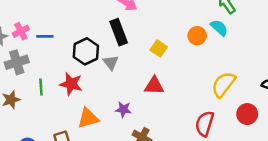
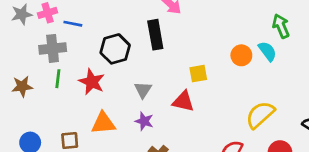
yellow square: (159, 48) -> (198, 74), moved, turned 35
gray cross: (17, 62) -> (53, 48), moved
gray triangle: (111, 62) -> (143, 90), moved

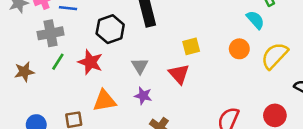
orange circle: (241, 55) -> (239, 49), moved
green line: (58, 79) -> (58, 62), turned 30
red triangle: (183, 101) -> (179, 74), turned 40
yellow semicircle: (260, 115) -> (275, 56), moved

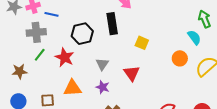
yellow square: (191, 46) -> (142, 43), moved, turned 32
brown star: (24, 72) -> (19, 71), moved

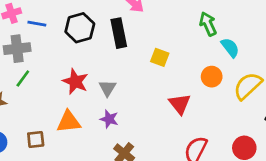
green arrow: (205, 19) -> (208, 24), moved
black hexagon: (82, 34) -> (80, 28), moved
red star: (65, 57) -> (75, 82), moved
red triangle: (132, 73) -> (180, 104), moved

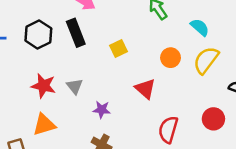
cyan semicircle: (230, 48) -> (200, 27), moved
yellow square: (160, 57) -> (118, 49), turned -36
purple star: (109, 119) -> (102, 110), moved

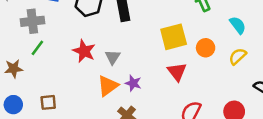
yellow square: (118, 49) -> (174, 37), moved, size x1.6
yellow semicircle: (206, 60) -> (238, 56), size x0.7
orange triangle: (44, 125) -> (108, 86), moved, turned -30

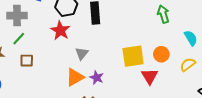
yellow square: (174, 37) -> (133, 56), moved
red star: (84, 51) -> (60, 30), moved
red triangle: (177, 72) -> (150, 76), moved
brown square: (48, 102) -> (27, 61), moved

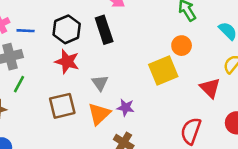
orange circle: (161, 54) -> (182, 46), moved
brown square: (27, 61) -> (62, 106), moved, size x1.5
red triangle: (150, 76) -> (210, 88), moved

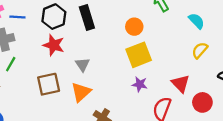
orange circle: (182, 46) -> (134, 27), moved
red triangle: (210, 88) -> (181, 84), moved
purple star: (126, 108) -> (140, 84), moved

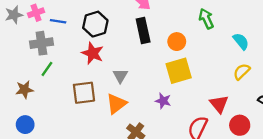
black rectangle: (87, 18) -> (143, 31), moved
purple star: (140, 84) -> (163, 101), moved

